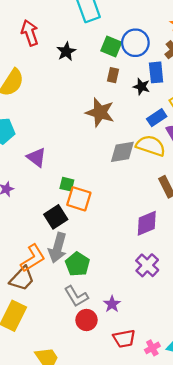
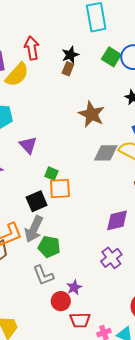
red arrow: (30, 33) -> (32, 48), moved
brown rectangle: (113, 75) -> (68, 69), moved
orange square: (79, 199) -> (60, 188), turned -30
green pentagon: (77, 264) -> (49, 247), turned -30
red circle: (86, 320) -> (61, 301), moved

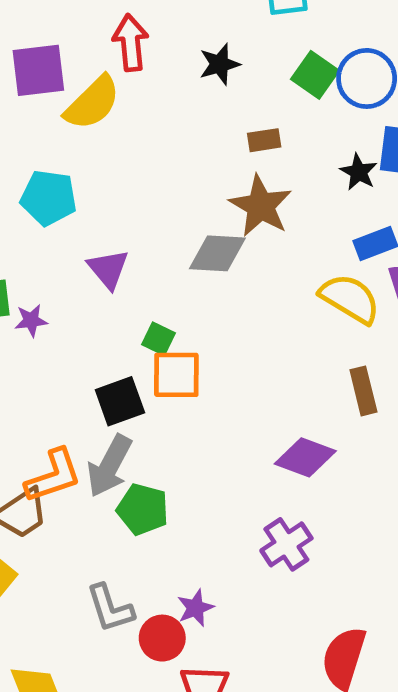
brown rectangle: (68, 69) -> (264, 140), moved, turned 56
gray diamond: (106, 153) -> (217, 253), moved
purple diamond: (117, 220) -> (305, 457), turned 30
gray L-shape: (43, 275) -> (110, 608), moved

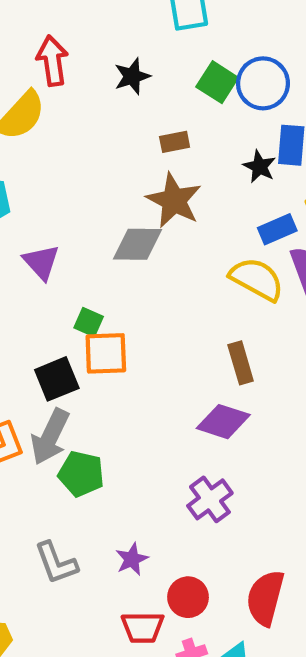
brown rectangle: (363, 391) -> (241, 363), moved
red circle: (162, 638) -> (188, 597), moved

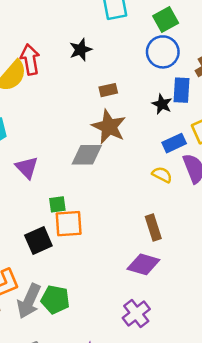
red arrow: (52, 61) -> (30, 59), moved
green square: (217, 82) -> (166, 20), moved, turned 30
yellow semicircle: (257, 279) -> (162, 175), size x0.6
green square: (89, 322) -> (57, 204), turned -30
gray arrow: (50, 437) -> (29, 301), moved

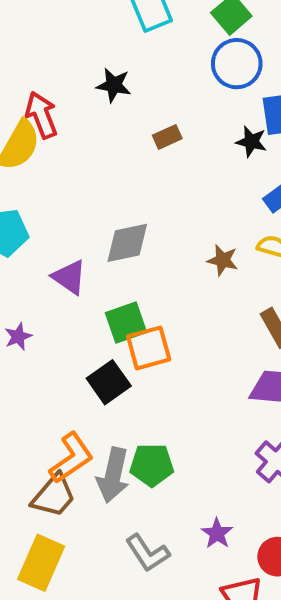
black star: (81, 50) -> (114, 85), turned -30
brown star: (109, 127) -> (223, 260), moved, size x0.6
gray diamond: (87, 155) -> (127, 243), moved
green square: (57, 204) -> (126, 323), size x1.5

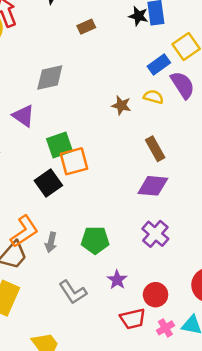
black star: (251, 142) -> (138, 16), moved
gray diamond: (127, 243) -> (50, 78), moved
green pentagon: (152, 465) -> (95, 240), moved
gray arrow: (113, 475) -> (51, 242), size x0.6

